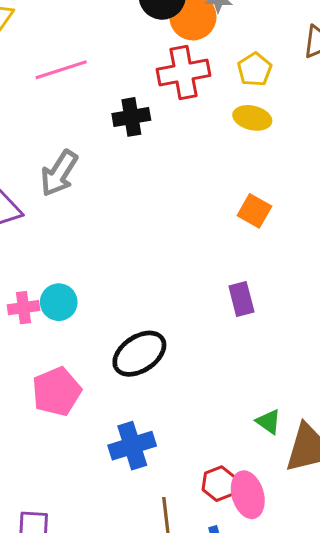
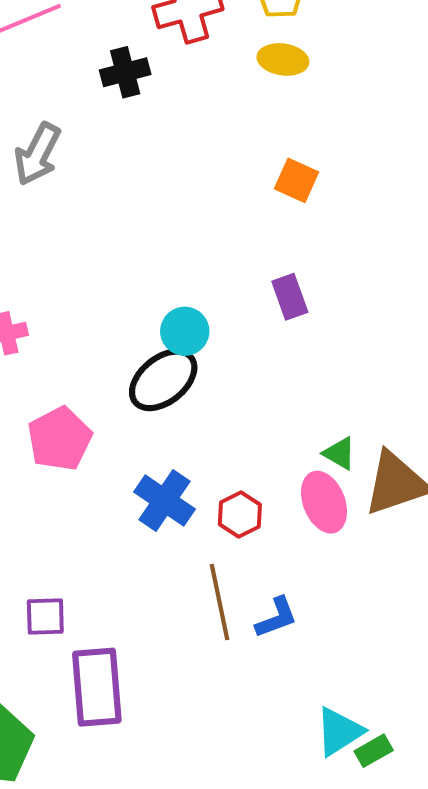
cyan circle: (59, 302) -> (185, 331), moved
blue cross: (132, 446) -> (165, 501), turned -33
red hexagon: (219, 484) -> (240, 515), moved
pink ellipse: (248, 495) -> (324, 502), moved

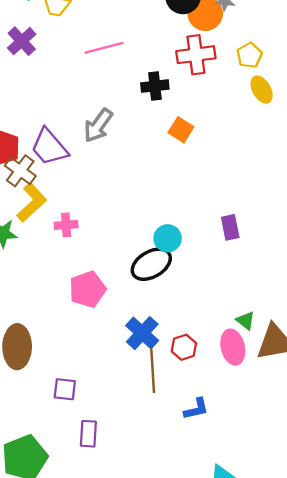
yellow ellipse: (283, 59) -> (262, 90), moved, turned 44
orange square: (297, 180) -> (181, 130), moved
brown line: (219, 602) -> (153, 371), moved
purple rectangle: (97, 687) -> (88, 434), size x0.6

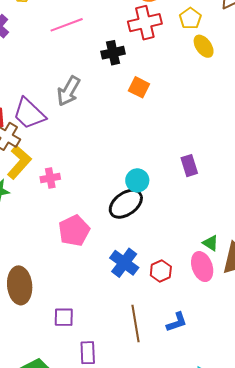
brown line: (153, 371) -> (136, 324), moved

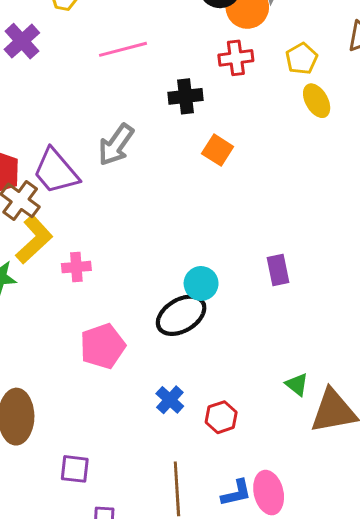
red cross: (145, 23) -> (236, 58), size x0.7
blue cross: (124, 263) -> (170, 400), size x0.7
pink ellipse: (202, 267) -> (269, 493), moved

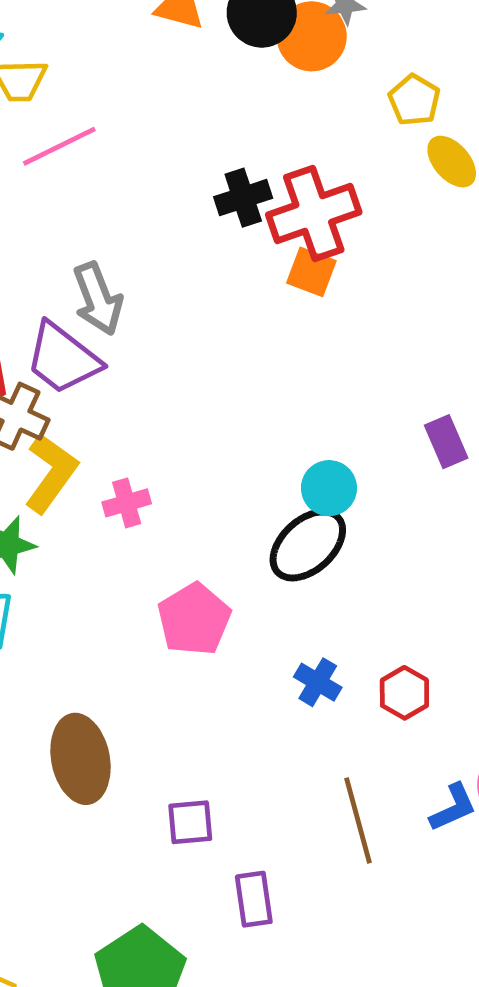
pink line: (123, 49) -> (59, 146), moved
red cross: (236, 58) -> (314, 214), moved, size x1.6
gray arrow: (116, 145) -> (98, 299), moved, turned -45

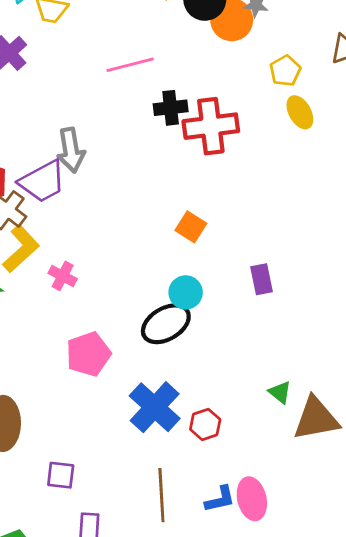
pink line: (59, 146) -> (130, 65), moved
orange square: (311, 272) -> (191, 227), moved
purple trapezoid: (63, 358) -> (42, 182), turned -78
pink cross: (127, 503) -> (63, 276), turned 32
blue cross: (318, 682) -> (155, 407), size x1.8

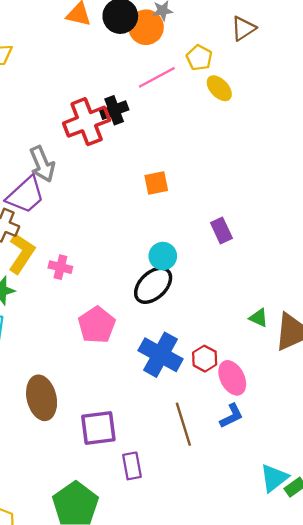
pink line: (130, 65) -> (157, 77), moved
red cross: (211, 126) -> (87, 122), moved
orange square: (191, 227) -> (156, 183), moved, turned -30
purple square: (61, 475) -> (98, 428), size x1.5
pink ellipse: (252, 499) -> (232, 378), moved

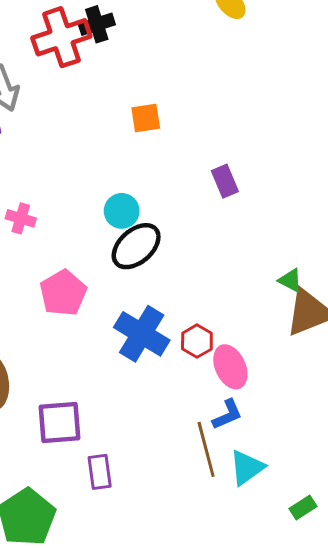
cyan circle: (163, 256) -> (122, 211), moved
green triangle: (259, 318) -> (290, 280), moved
brown line: (183, 424) -> (206, 449), moved
cyan triangle: (274, 478) -> (247, 467), moved

